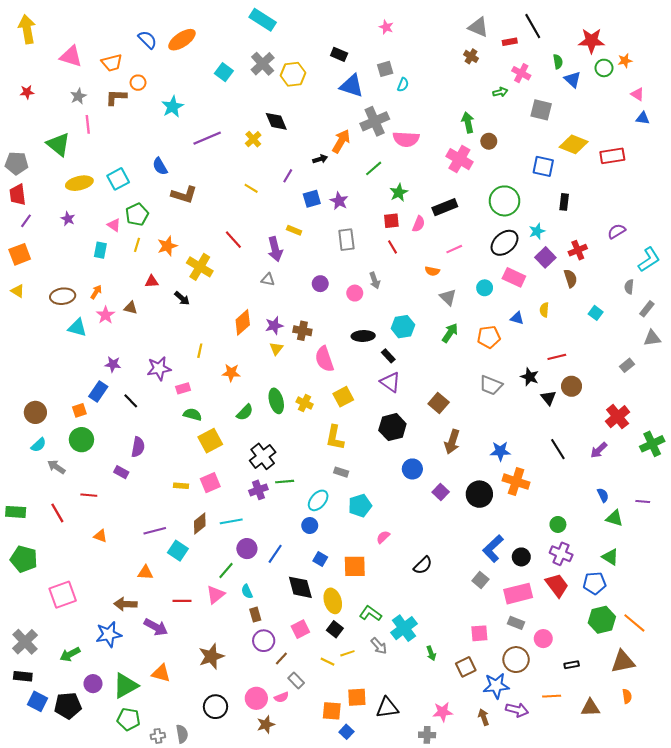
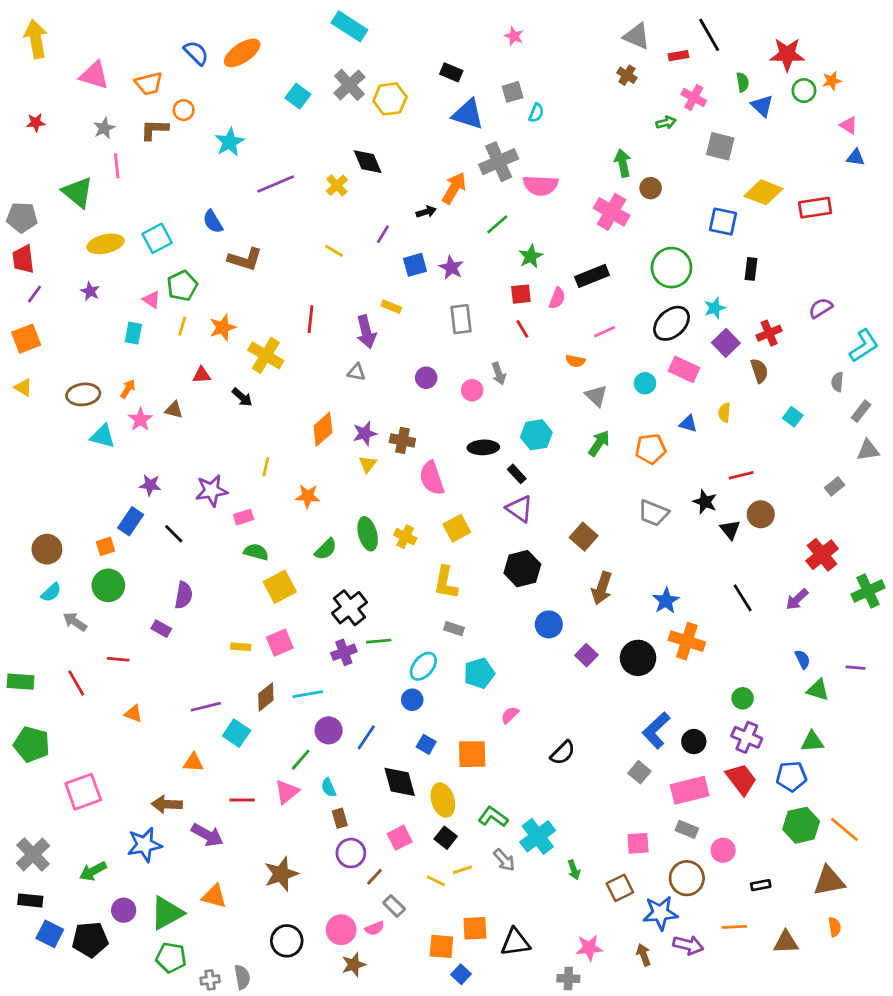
red line: (233, 240) -> (310, 319), turned 48
blue star: (500, 451) -> (666, 601), turned -30
green triangle: (610, 557) -> (812, 742), turned -36

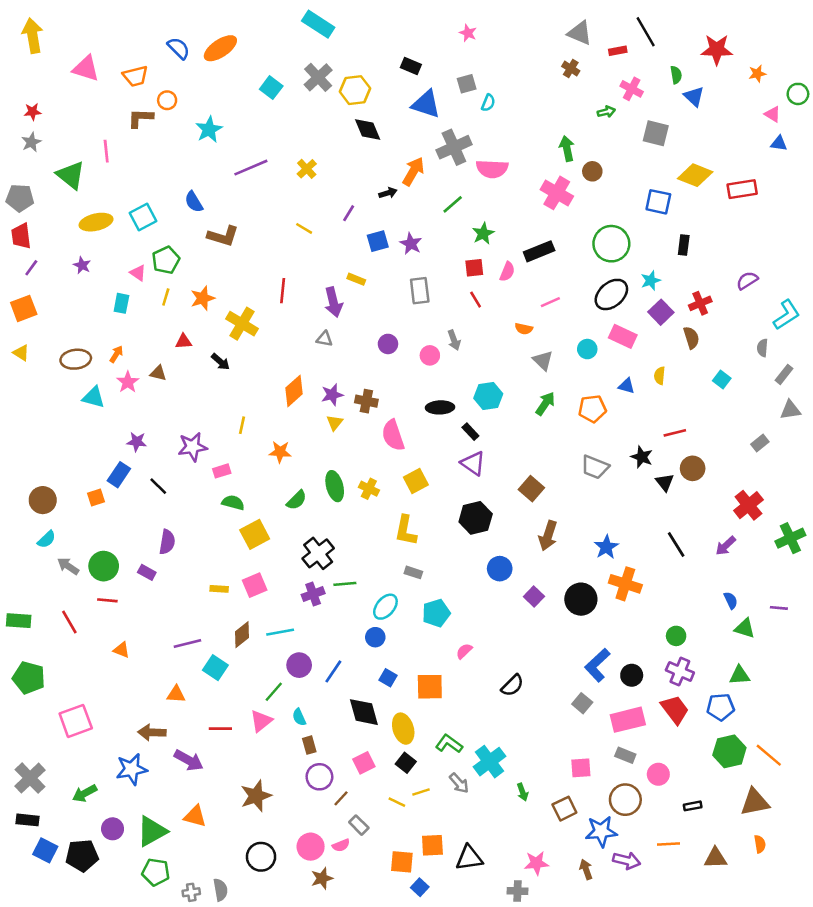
green circle: (804, 91) -> (798, 94), moved
gray star: (104, 128) -> (31, 142), moved
black diamond: (368, 162) -> (368, 129), moved
green circle: (108, 585) -> (104, 566), moved

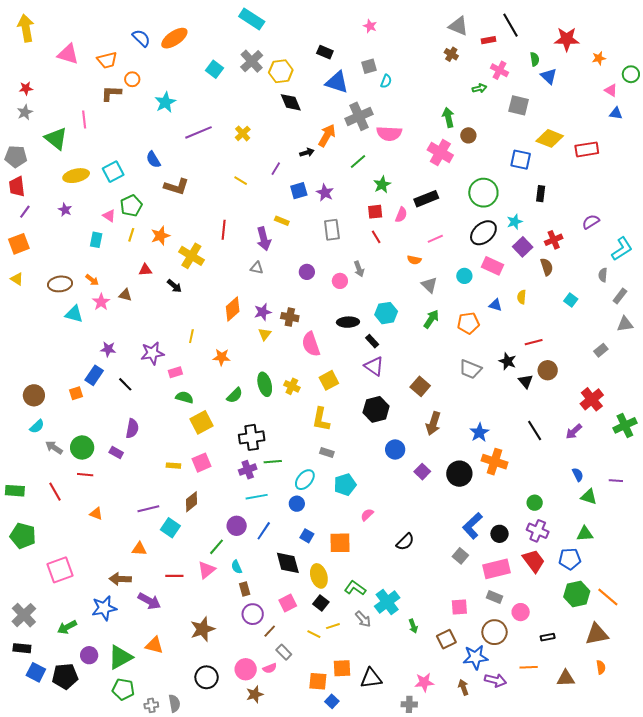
orange arrow: (116, 354) -> (92, 280), turned 96
black cross: (318, 553) -> (252, 437), turned 30
cyan line: (280, 632) -> (257, 497), moved

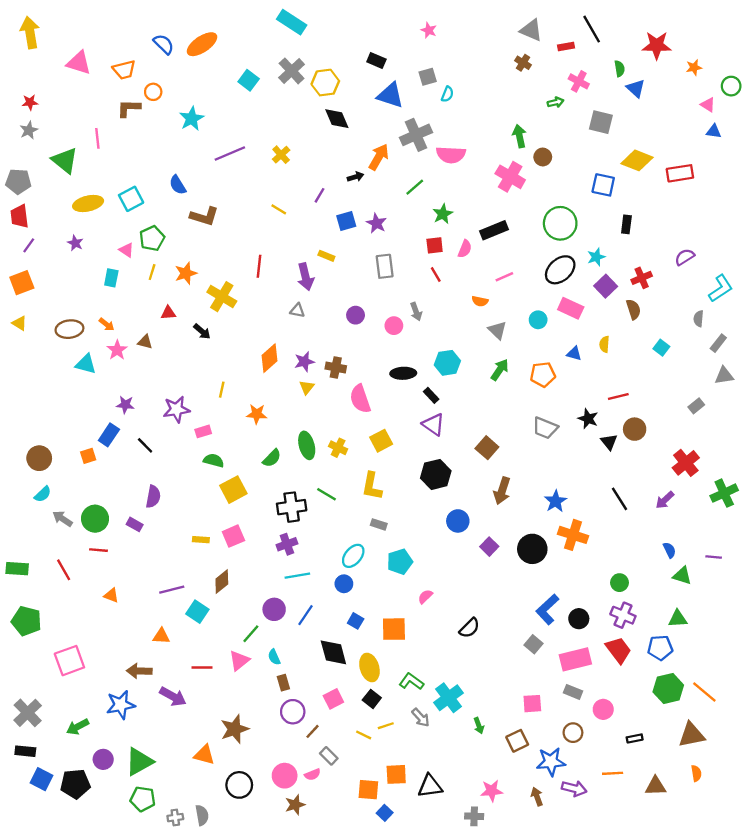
green line: (273, 462) -> (326, 494), moved, turned 36
brown circle: (494, 632) -> (573, 733), size x0.7
orange triangle: (154, 645) -> (204, 755), moved

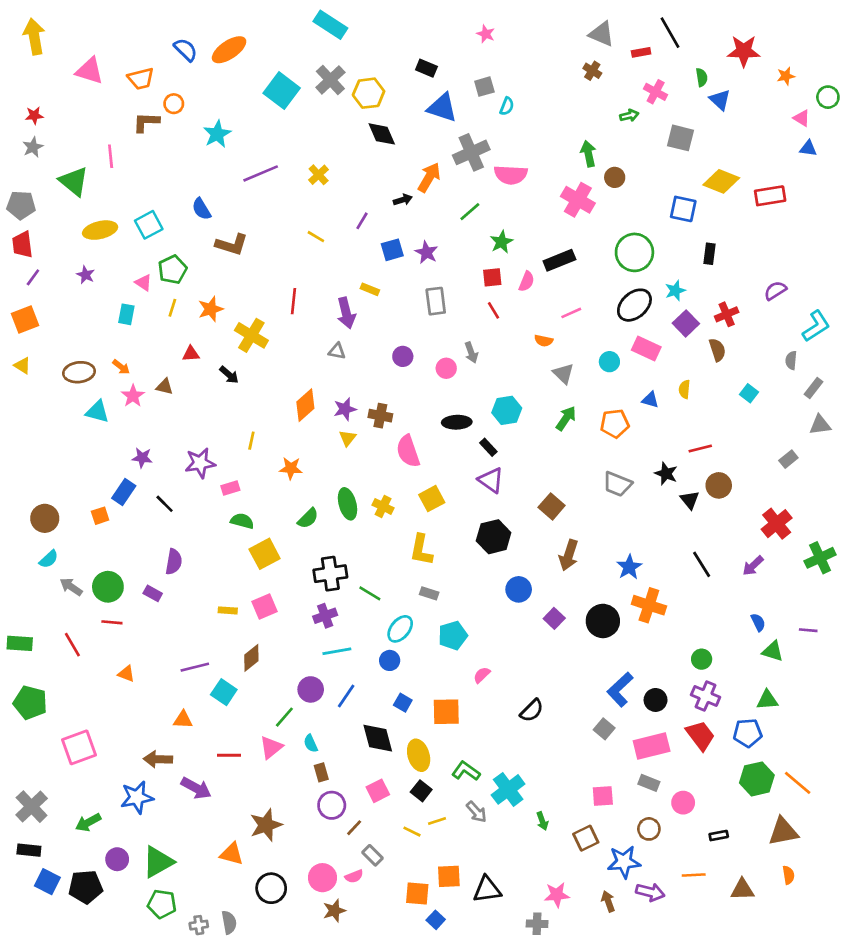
cyan square: (249, 80) -> (282, 91), size x1.5
green line: (326, 494) -> (370, 593), moved

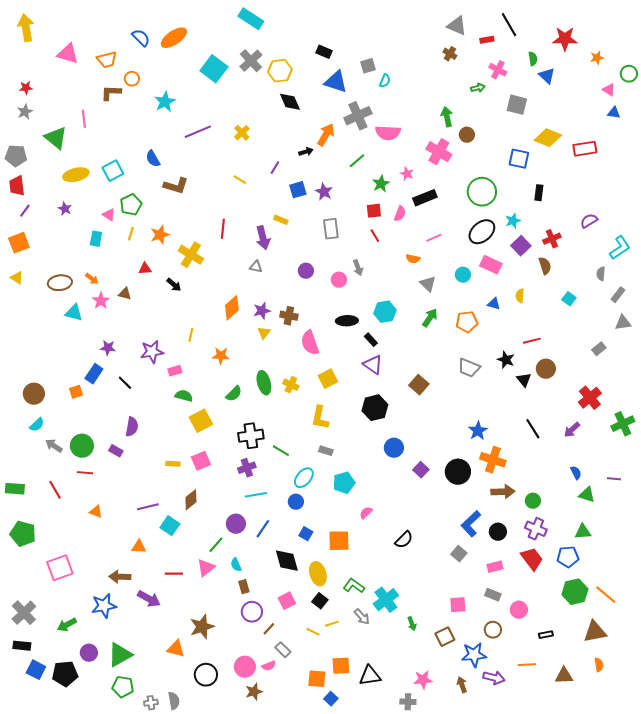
pink star: (486, 34) -> (407, 174), moved
brown arrow: (569, 555) -> (503, 492), moved, turned -110
pink rectangle: (652, 746) -> (495, 567), size x0.6

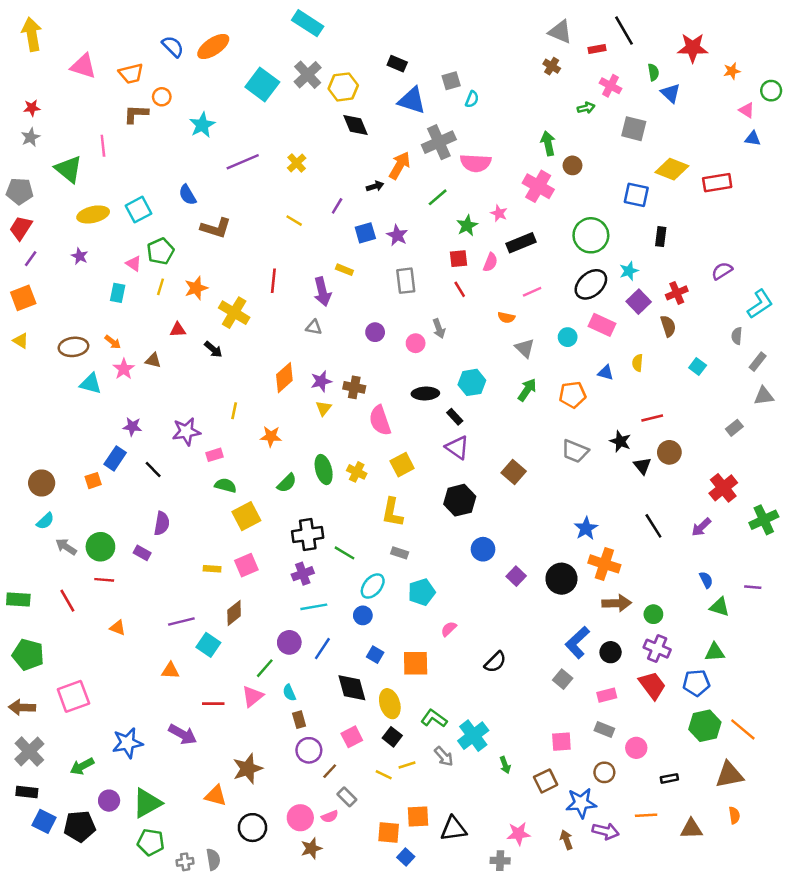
red trapezoid: (17, 186) -> (21, 228), turned 40
brown arrow: (120, 577) -> (22, 707), moved

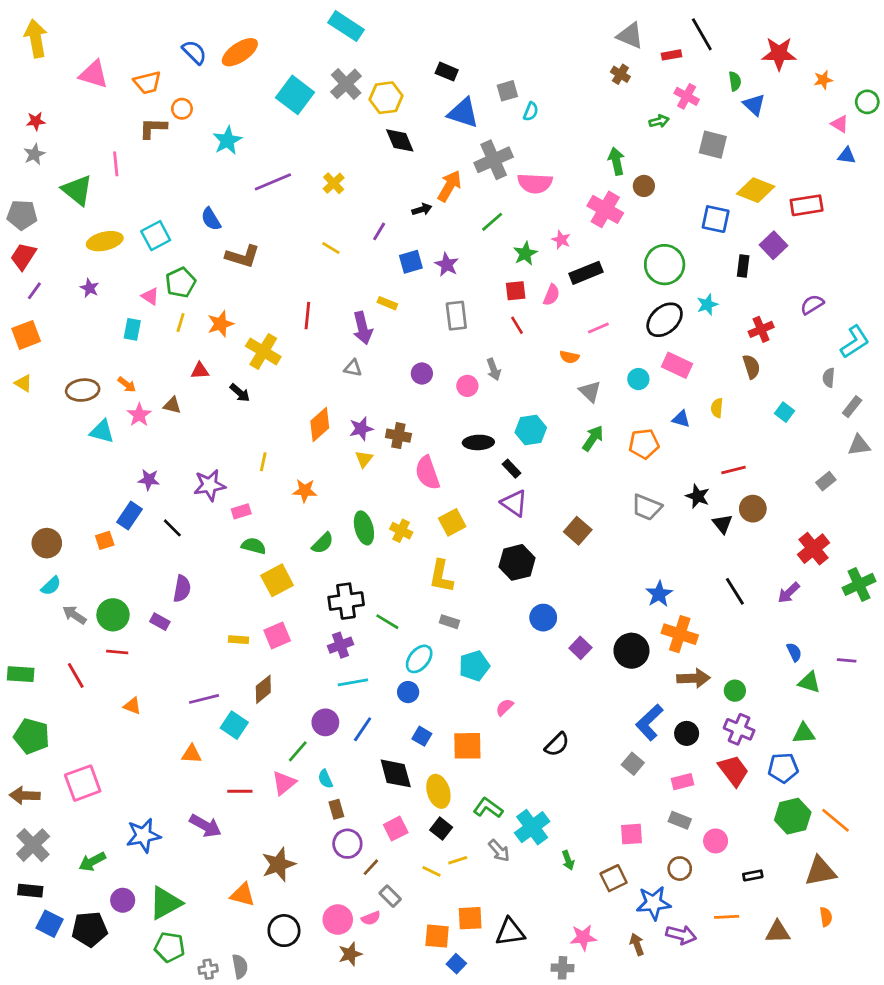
purple square: (639, 302) -> (773, 245), moved

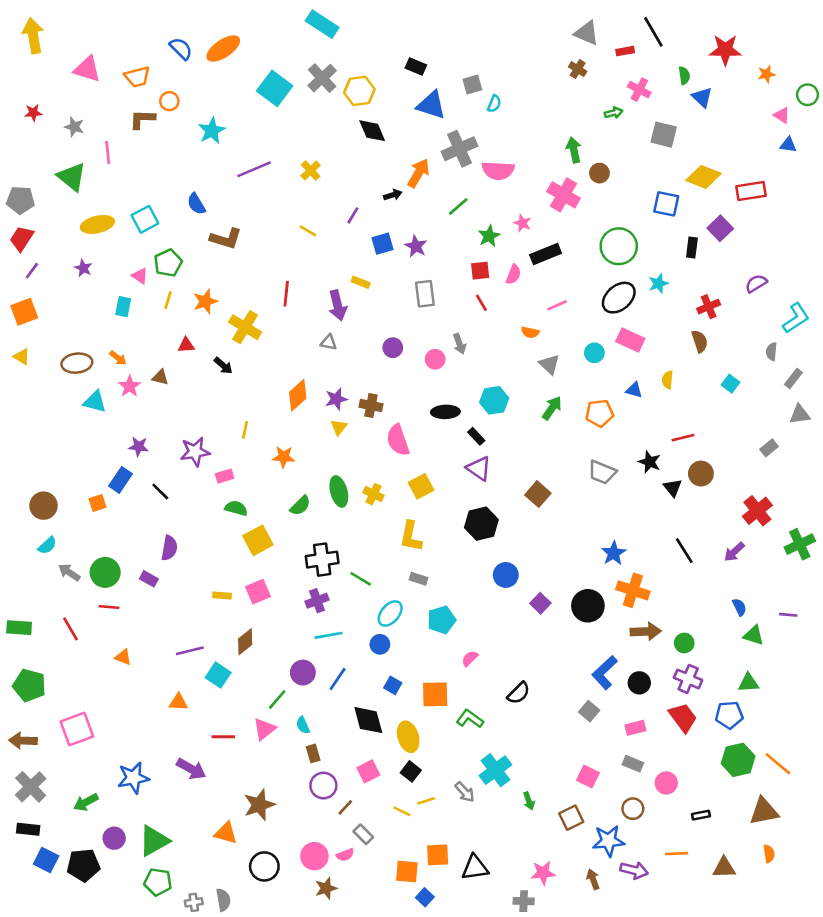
gray star: (34, 154) -> (74, 127), moved, turned -30
green L-shape: (488, 808) -> (470, 719), moved
pink square: (631, 834) -> (588, 777), turned 30

